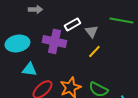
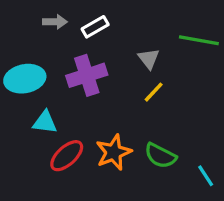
white rectangle: (72, 24) -> (95, 27), moved
purple cross: (54, 41) -> (87, 75), turned -30

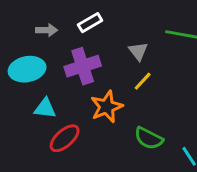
gray arrow: (55, 22) -> (47, 30), moved
orange star: (114, 152) -> (107, 107), moved

